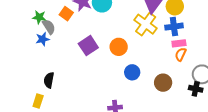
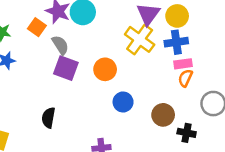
gray semicircle: (49, 27) -> (60, 45), moved
purple square: (88, 46) -> (66, 68), turned -36
black semicircle: (49, 80) -> (48, 118), moved
black cross: (196, 89) -> (187, 133), moved

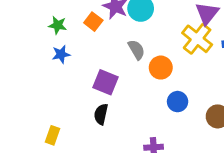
gray semicircle: (60, 45) -> (136, 50), moved
purple square: (66, 68) -> (105, 82), moved

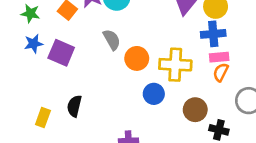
yellow cross: (197, 39) -> (175, 65), moved, turned -36
purple square: (105, 82) -> (61, 53), moved
yellow rectangle: (53, 135) -> (43, 118), moved

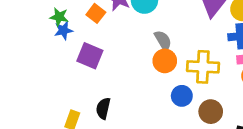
gray semicircle: (112, 40) -> (163, 41), moved
blue star: (34, 44) -> (64, 30), moved
brown circle: (195, 110) -> (211, 112), moved

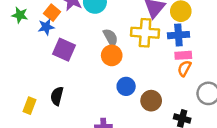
blue star: (64, 30) -> (46, 27), moved
purple square: (90, 56) -> (64, 50), moved
yellow cross: (203, 67) -> (145, 33), moved

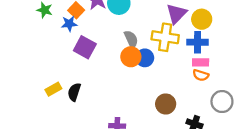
orange semicircle: (184, 68) -> (201, 75), turned -105
blue circle: (126, 86) -> (145, 58), moved
yellow rectangle: (30, 106) -> (53, 89), moved, turned 35

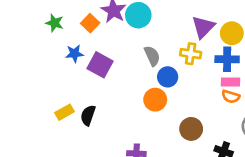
blue star: (69, 24) -> (74, 54), moved
yellow cross: (165, 37) -> (191, 54), size x0.7
orange circle: (131, 57) -> (155, 100), moved

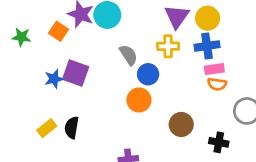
blue star: (74, 54) -> (54, 79), moved

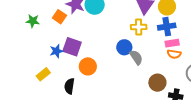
gray semicircle: (128, 55) -> (136, 57), moved
orange circle: (139, 100) -> (88, 66), moved
brown circle: (181, 124) -> (157, 83), moved
yellow rectangle: (47, 128) -> (43, 74), moved

